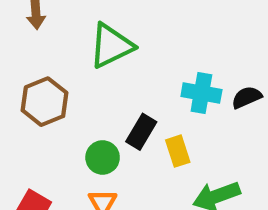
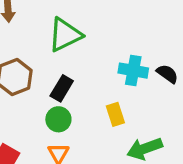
black semicircle: (247, 97) -> (167, 74), turned 60
black rectangle: (141, 132) -> (62, 88), moved

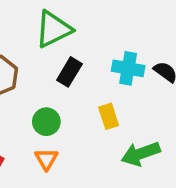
black rectangle: (62, 88) -> (69, 72), moved

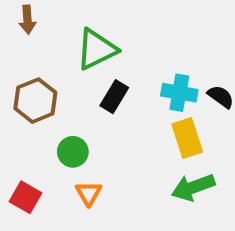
yellow rectangle: (109, 116) -> (187, 138), moved, size x1.4
green circle: (46, 122) -> (73, 152), moved

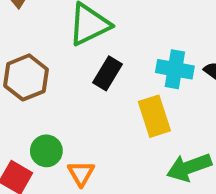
yellow rectangle: (187, 138) -> (154, 116), moved
green circle: (73, 152) -> (46, 151), moved

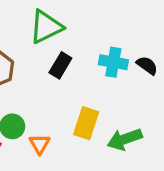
yellow rectangle: (154, 116) -> (86, 123), moved, turned 36

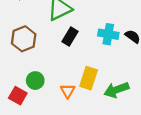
orange triangle: (40, 144) -> (68, 91), moved

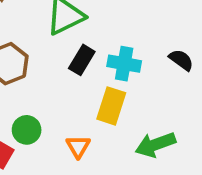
cyan cross: (108, 34) -> (124, 64), moved
yellow rectangle: (89, 78) -> (111, 106), moved

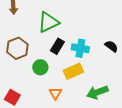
yellow rectangle: (111, 106) -> (73, 71), turned 48
green circle: (27, 130) -> (40, 67), moved

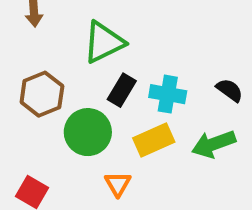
green circle: (40, 67) -> (88, 132), size x1.5
green arrow: (97, 92) -> (214, 144), moved

